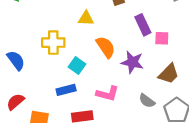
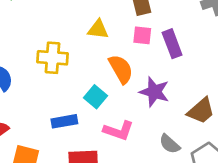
pink square: (162, 38) -> (142, 35), moved
cyan square: (77, 66) -> (95, 97), moved

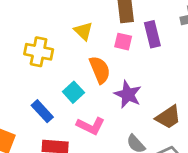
yellow triangle: (98, 29) -> (83, 31), turned 30
purple rectangle: (172, 44) -> (152, 34), moved
blue rectangle: (64, 121) -> (42, 111), turned 50

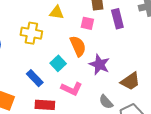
yellow triangle: (83, 31) -> (57, 13), moved, turned -35
pink square: (123, 42) -> (87, 23), moved

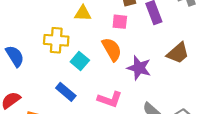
cyan square: (58, 63) -> (80, 61), moved
brown trapezoid: (130, 81) -> (178, 53), moved

